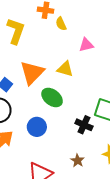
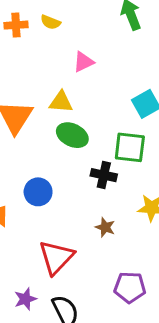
yellow semicircle: (61, 24) -> (50, 22), moved, turned -32
green ellipse: (52, 97) -> (72, 135), moved

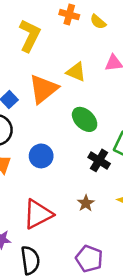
yellow triangle: (61, 102) -> (76, 72), moved

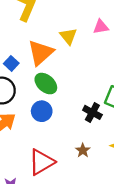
yellow triangle: (76, 72) -> (68, 36), turned 30
green ellipse: (85, 119) -> (46, 84), moved

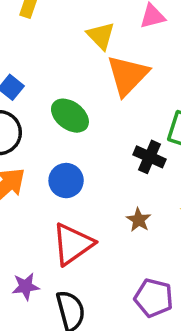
orange triangle: (41, 53) -> (128, 75), moved
blue circle: (42, 111) -> (66, 181), moved

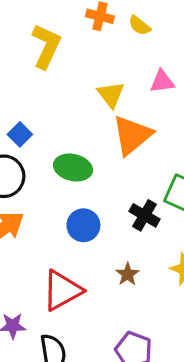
green ellipse: (70, 116) -> (73, 168), turned -30
blue circle: (66, 181) -> (83, 225), moved

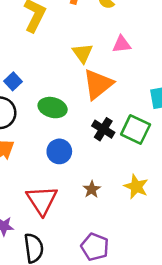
black cross: (145, 215) -> (103, 129), moved
red triangle: (62, 290) -> (42, 200), turned -36

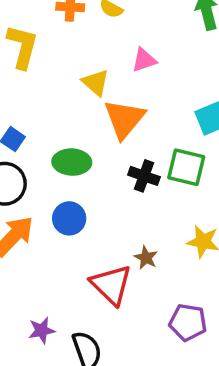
blue circle: (59, 151) -> (69, 218), moved
red triangle: (42, 200) -> (111, 285), moved
purple pentagon: (95, 247) -> (188, 322), moved

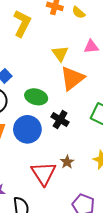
black cross: (144, 176) -> (60, 120), moved
blue circle: (69, 218) -> (27, 129), size x1.4

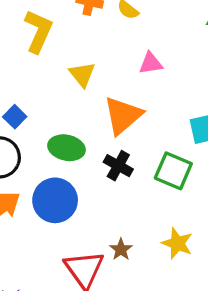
yellow triangle: (60, 54) -> (82, 74), moved
black cross: (60, 120) -> (118, 166), moved

